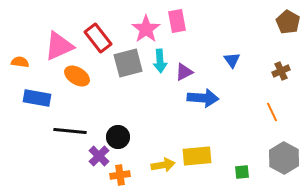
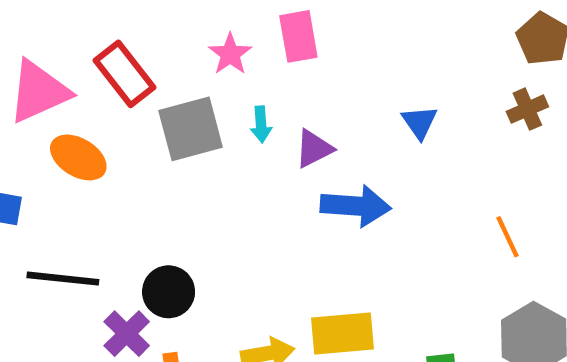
pink star: (146, 29) -> (230, 54), size x0.7
cyan arrow: (160, 61) -> (261, 124), size x0.7
brown cross: (281, 71) -> (527, 109), moved

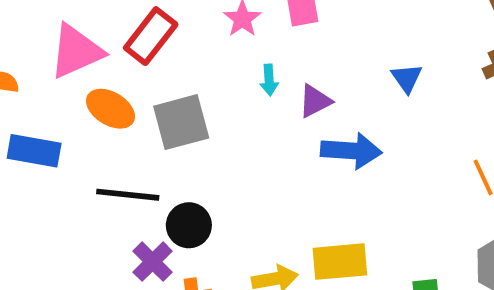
red rectangle: (125, 74) -> (151, 36), turned 76
gray square: (191, 129) -> (181, 122), moved
black line: (63, 279) -> (128, 195), moved

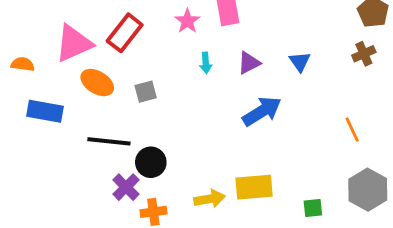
purple triangle: (315, 101) -> (249, 63), moved
gray square: (181, 122) -> (146, 92), size x0.6
blue arrow: (351, 151) -> (262, 111), turned -36

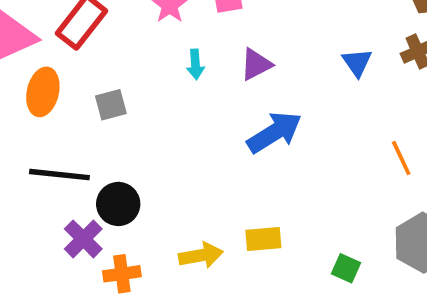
blue triangle: (300, 62) -> (357, 62), moved
orange ellipse: (97, 83) -> (43, 92), turned 72
yellow rectangle: (254, 187) -> (263, 239), size x0.7
green square: (313, 208) -> (346, 268), turned 30

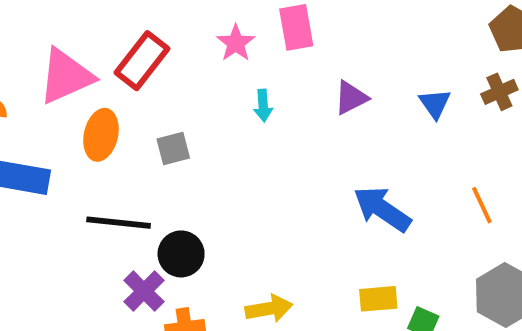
purple triangle: (256, 64) -> (351, 98), moved
blue arrow: (274, 132) -> (382, 209), moved, turned -114
yellow rectangle: (263, 239) -> (378, 299), moved

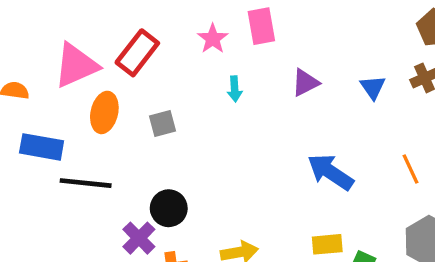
black line: (119, 223) -> (86, 183), moved

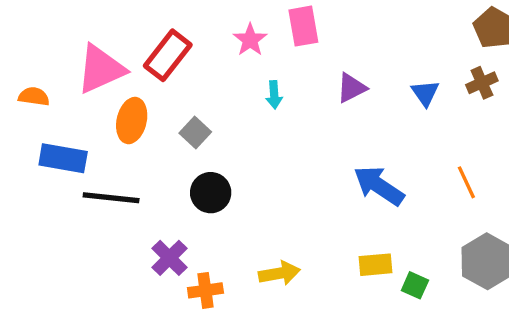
gray square: (162, 123) -> (195, 133), turned -32
black circle: (169, 208) -> (211, 193), moved

